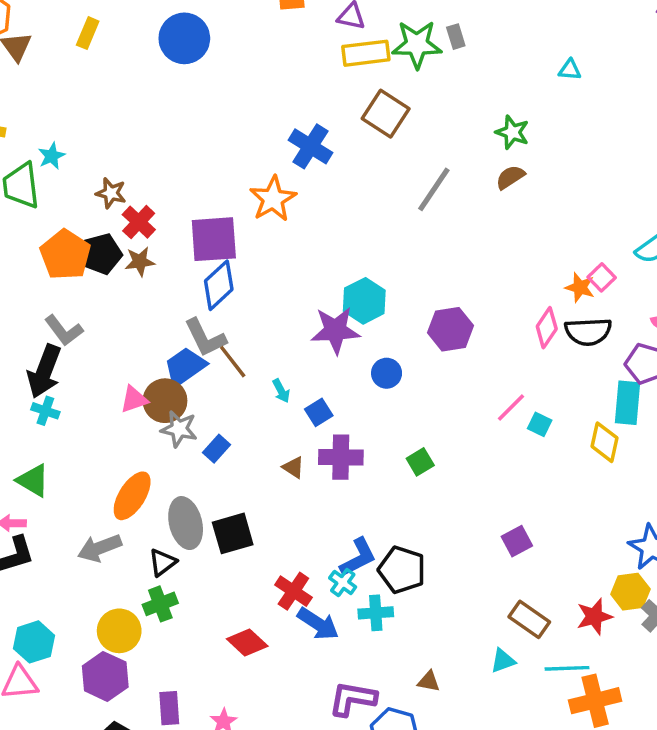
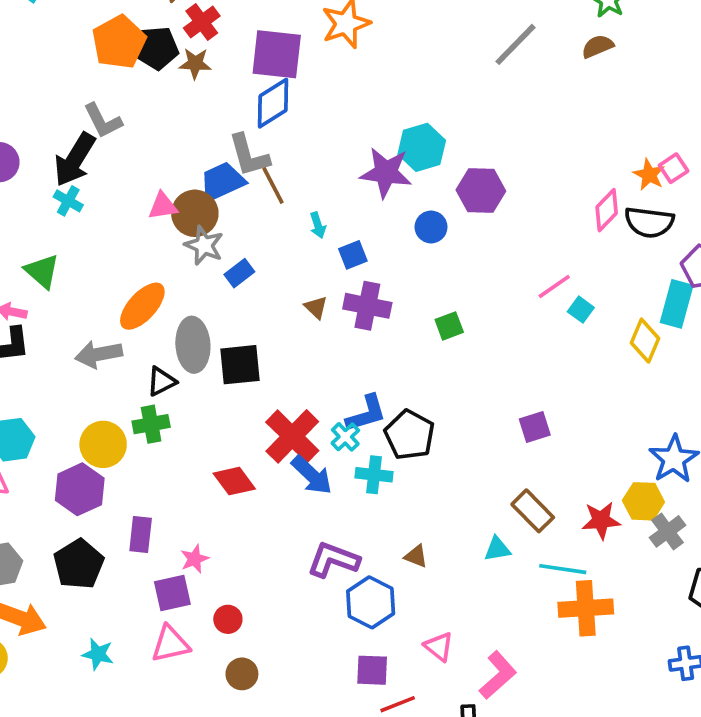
purple hexagon: (450, 329) -> (481, 191), moved
red cross: (293, 591) -> (292, 436), size x1.4

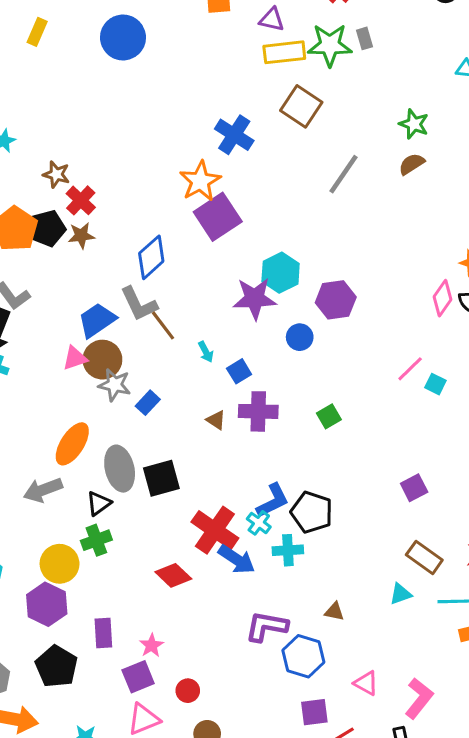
purple square: (277, 54) -> (218, 217), moved, turned -30
blue trapezoid: (222, 182) -> (97, 320), moved

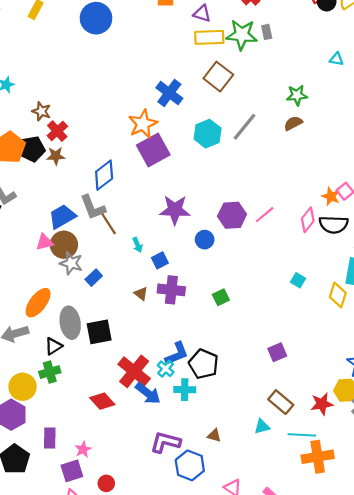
green star: (414, 124) -> (297, 95), turned -30
cyan hexagon: (281, 273) -> (208, 134), moved
pink line: (410, 369) -> (265, 215), moved

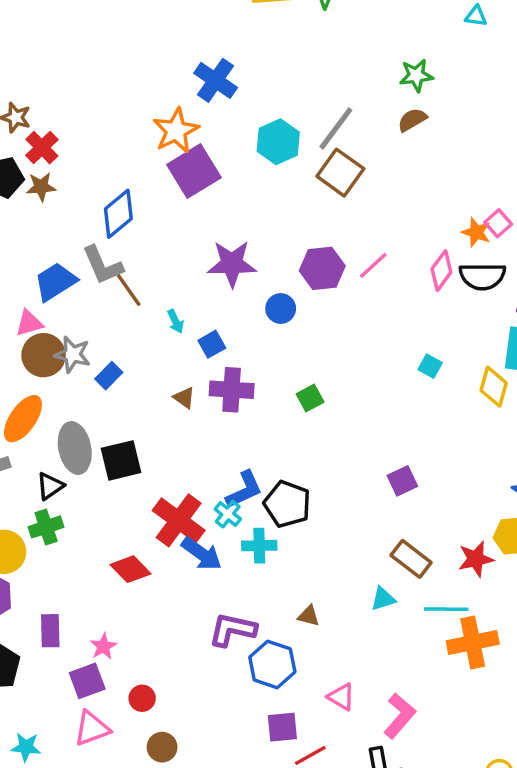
brown square: (218, 77) -> (340, 173), moved
brown circle: (64, 245) -> (44, 355), moved

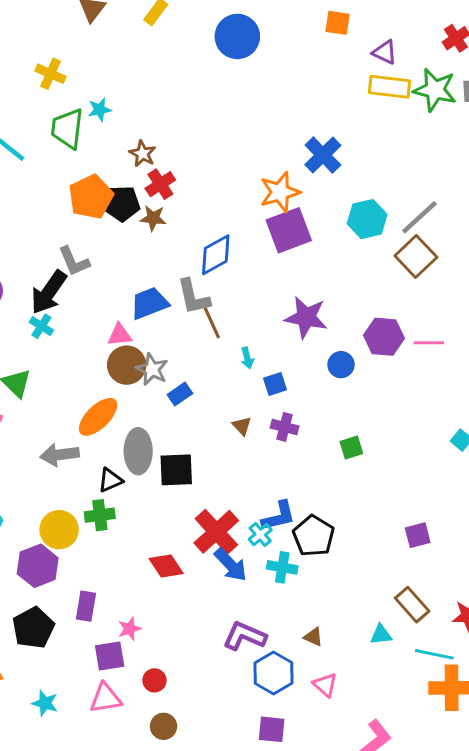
pink line: (373, 265) -> (429, 343), turned 32
purple cross: (232, 390) -> (285, 427), size x0.7
pink triangle: (341, 697) -> (325, 685), moved

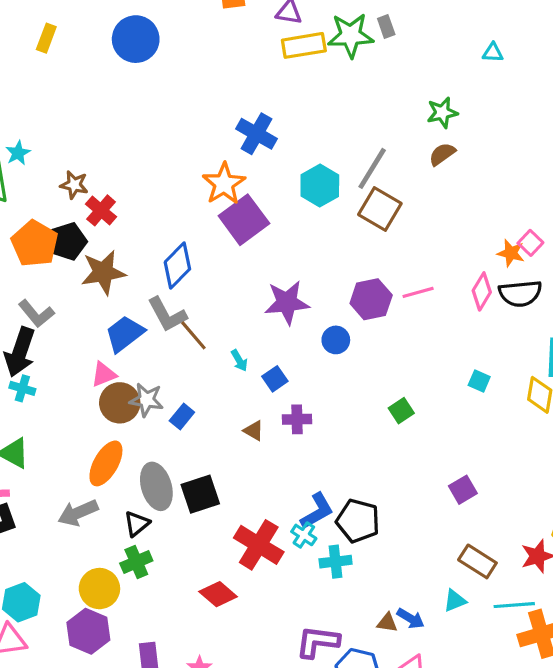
brown star: (153, 218) -> (103, 272), moved, size x1.6
green square: (351, 447) -> (401, 411), moved
blue arrow: (231, 565) -> (411, 618), moved, size x0.7

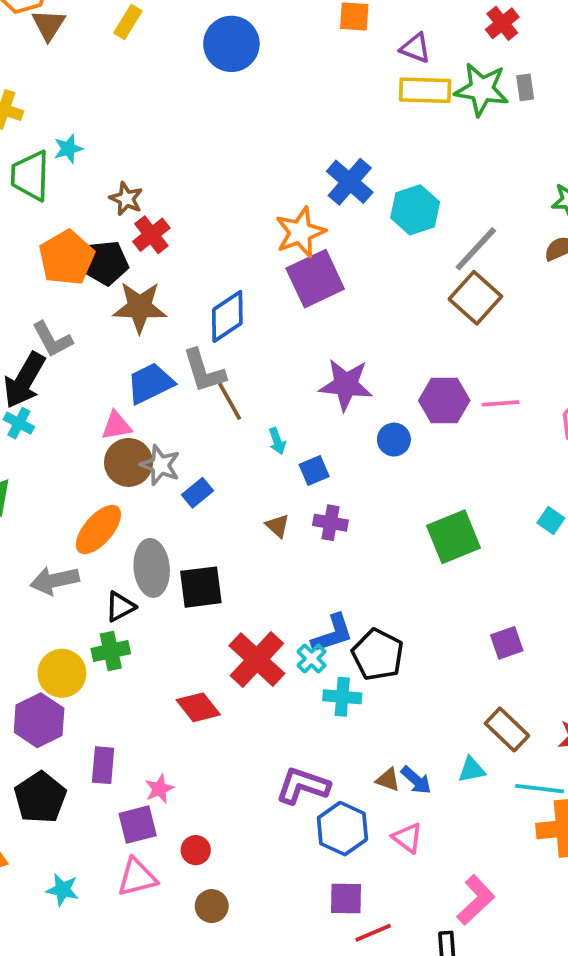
cyan hexagon: (320, 186) -> (415, 210), moved
green square: (401, 411) -> (454, 537), size x1.8

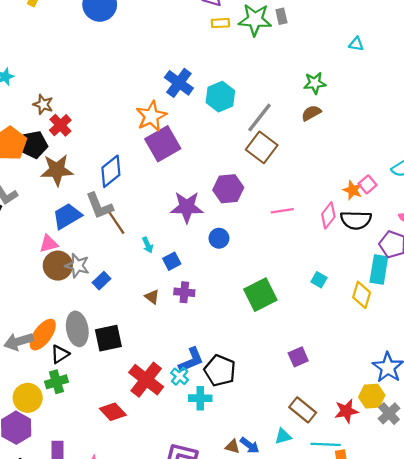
yellow rectangle: (425, 90) -> (220, 23), size x0.6
purple hexagon: (444, 400) -> (228, 189), moved
orange ellipse: (98, 530) -> (43, 335), moved

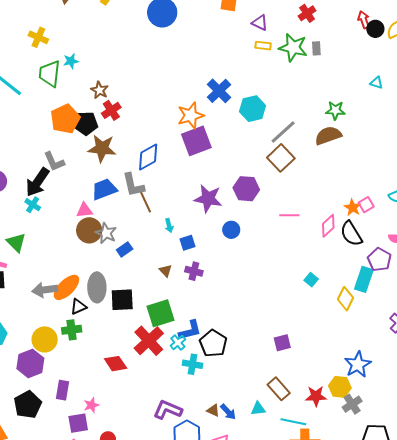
brown semicircle: (311, 113) -> (328, 135), size x1.5
black semicircle: (356, 220) -> (351, 234), turned 48
green square: (260, 295) -> (160, 313), moved

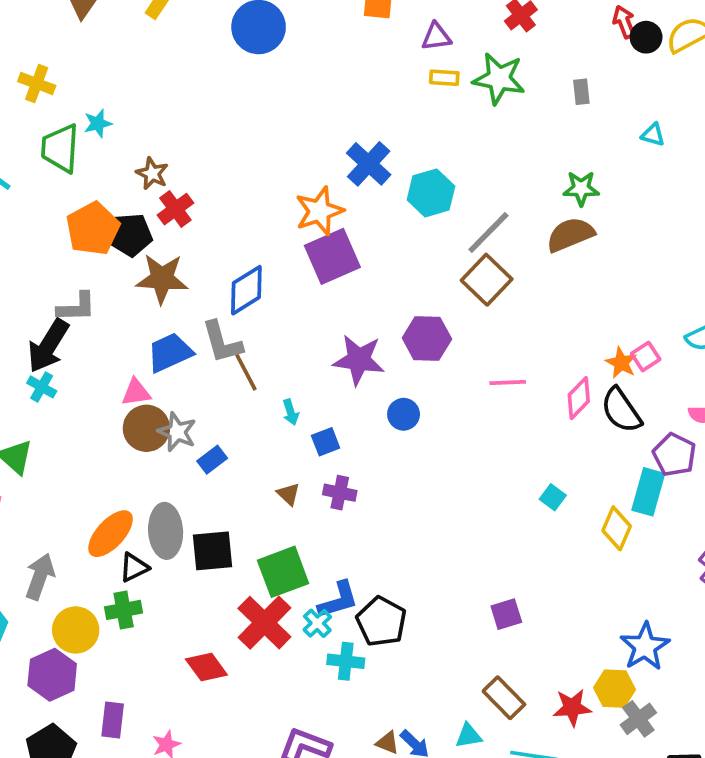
purple triangle: (260, 23) -> (436, 37), turned -30
gray rectangle: (316, 48) -> (581, 92), moved
gray L-shape: (54, 162) -> (77, 307), turned -65
gray arrow: (45, 290) -> (40, 577), moved, turned 120

